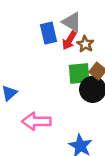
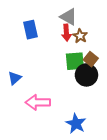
blue rectangle: (49, 33) -> (30, 30), moved
red arrow: (69, 40) -> (66, 33), turned -35

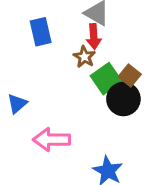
brown star: (80, 36) -> (84, 57), moved
green square: (75, 61) -> (106, 79), turned -30

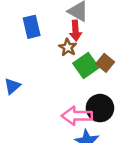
black circle: (123, 99) -> (100, 108), moved
pink arrow: (52, 140) -> (77, 116), moved

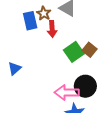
red arrow: (75, 31) -> (52, 29), moved
brown star: (68, 47) -> (44, 13), moved

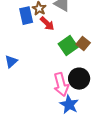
red arrow: (52, 29) -> (47, 24), turned -42
pink arrow: (67, 92) -> (61, 85), turned -105

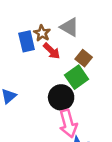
brown square: (83, 44) -> (84, 58), moved
black circle: (79, 79) -> (61, 97), moved

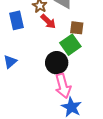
blue rectangle: (27, 41) -> (16, 20), moved
brown square: (84, 58) -> (77, 28), turned -32

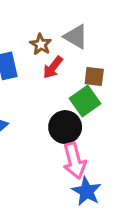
red arrow: (48, 21) -> (53, 67), turned 84

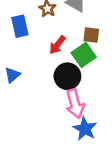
red arrow: (53, 67) -> (57, 45), moved

